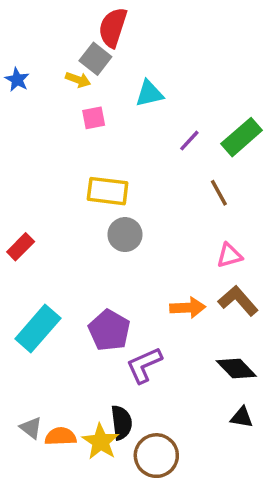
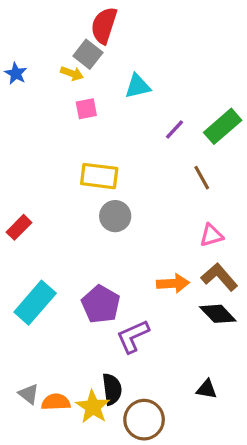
black diamond: (236, 369) -> (218, 314), moved
black triangle: (242, 417) -> (207, 389), moved

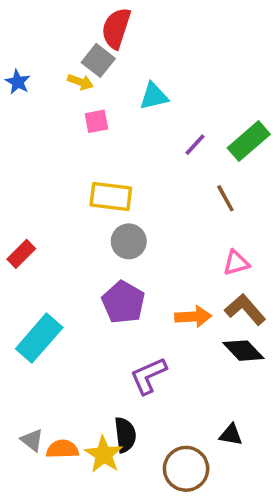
purple pentagon: (101, 304) -> (123, 302), moved
brown circle: (144, 420) -> (186, 469), moved

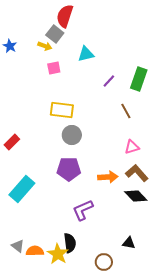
green rectangle: (249, 141) -> (139, 79), turned -30
purple pentagon: (123, 302) -> (69, 169), turned -30
brown circle: (186, 469) -> (104, 262), size x0.7

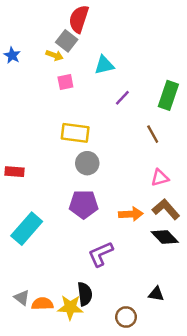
purple line: (109, 81) -> (122, 98), moved
red rectangle: (12, 142) -> (15, 172), turned 49
yellow star: (58, 254) -> (70, 307), turned -30

